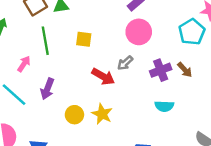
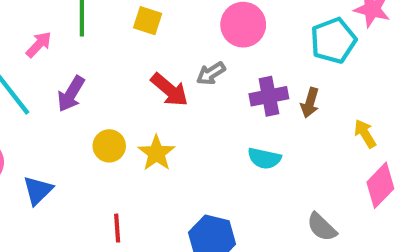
brown arrow: (185, 70) -> (310, 103), turned 49

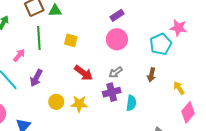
gray arrow: (211, 73) -> (116, 72), moved
purple cross: (269, 96) -> (112, 92), moved
yellow star: (156, 153) -> (79, 104), turned -30
cyan semicircle: (264, 158) -> (131, 103), turned -91

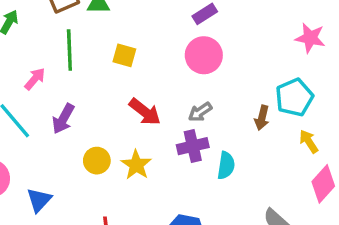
cyan pentagon: (161, 44) -> (294, 97), moved
yellow star: (79, 104) -> (136, 165), turned 30

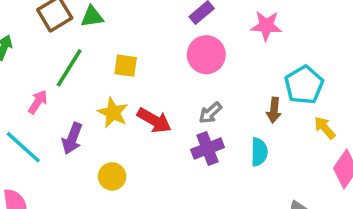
pink star: (310, 38) -> (266, 26), moved
green line: (69, 50) -> (69, 68), turned 42
yellow star: (136, 165) -> (113, 113), moved
cyan semicircle: (226, 165) -> (259, 152), moved

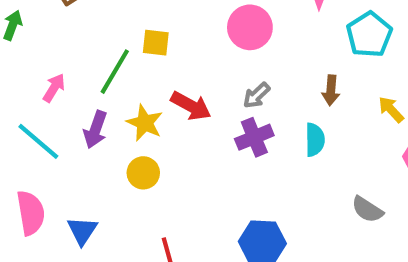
green line: (69, 68) -> (115, 72), moved
cyan pentagon: (304, 85) -> (369, 35), moved
yellow star: (113, 113) -> (145, 123), moved

